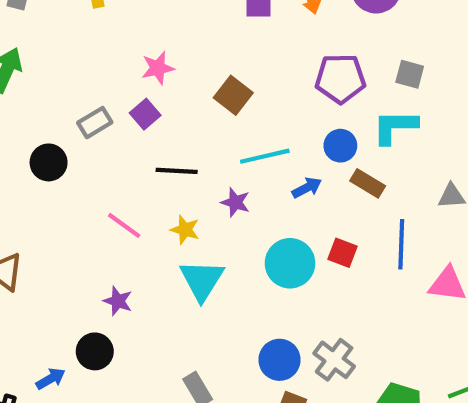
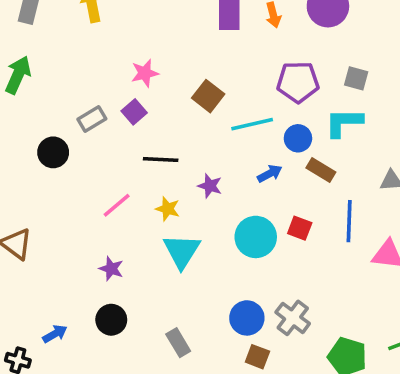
cyan line: (265, 156) -> (252, 124), moved
pink line: (124, 225) -> (117, 205), turned -76
black circle: (95, 351) -> (111, 320), moved

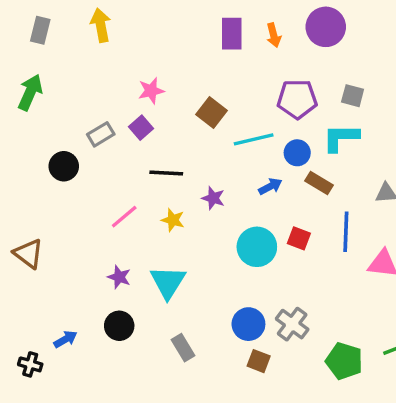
cyan triangle: (182, 251) -> (168, 282), moved

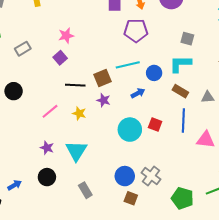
purple pentagon: (297, 99) -> (136, 30), moved
brown square: (212, 113) -> (103, 78), moved, turned 30
gray rectangle: (101, 134) -> (23, 49), moved
black circle: (64, 166) -> (14, 91), moved
brown rectangle: (319, 183) -> (180, 91), moved

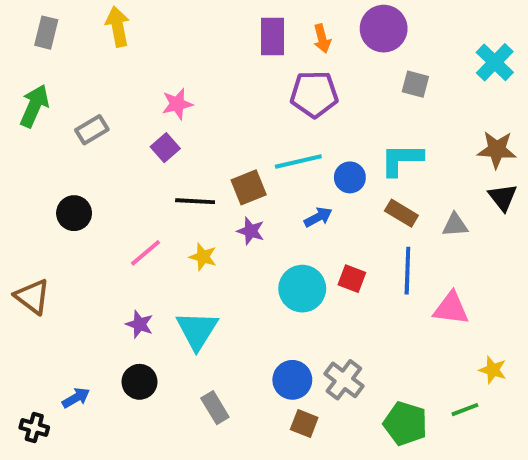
gray square: (187, 39) -> (415, 84), moved

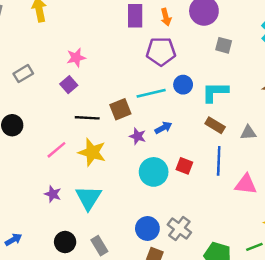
blue circle: (350, 177) -> (183, 85), moved
purple star: (251, 231) -> (138, 136), moved
yellow star: (203, 257) -> (92, 152), size x1.6
black circle: (140, 382) -> (65, 242), moved

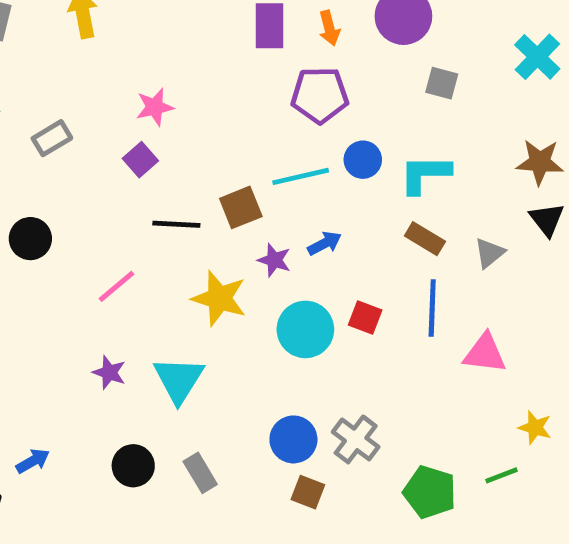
gray triangle: (248, 133) -> (490, 253), turned -35
yellow star: (92, 152) -> (219, 298), moved

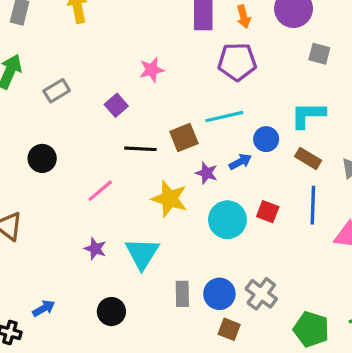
pink star: (155, 107) -> (152, 70), moved
blue circle: (363, 160) -> (266, 139), moved
gray rectangle: (200, 473) -> (182, 294), moved, turned 30

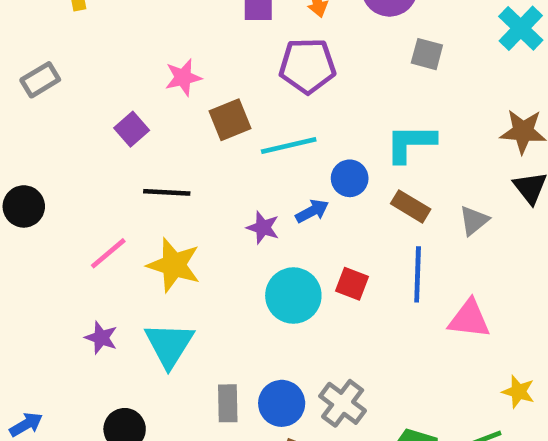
gray rectangle: (57, 91) -> (40, 80), moved
brown square: (184, 138) -> (230, 120), moved
yellow star: (169, 199) -> (174, 265), moved

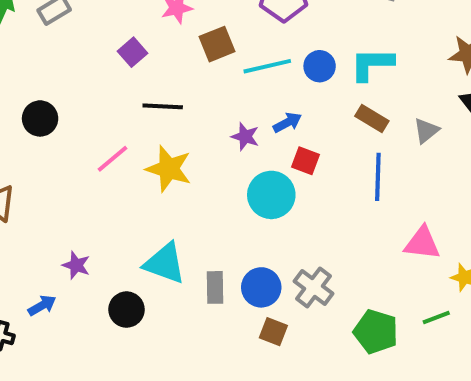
blue circle: (350, 178) -> (320, 66), moved
red square: (352, 284) -> (305, 161), moved
pink triangle: (469, 319) -> (422, 243), moved
purple star: (101, 338) -> (76, 265), moved
cyan triangle: (169, 345) -> (165, 263), moved, turned -42

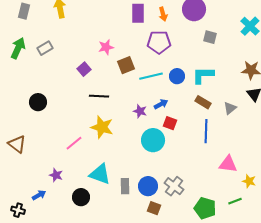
pink line: (112, 159) -> (74, 143), moved

